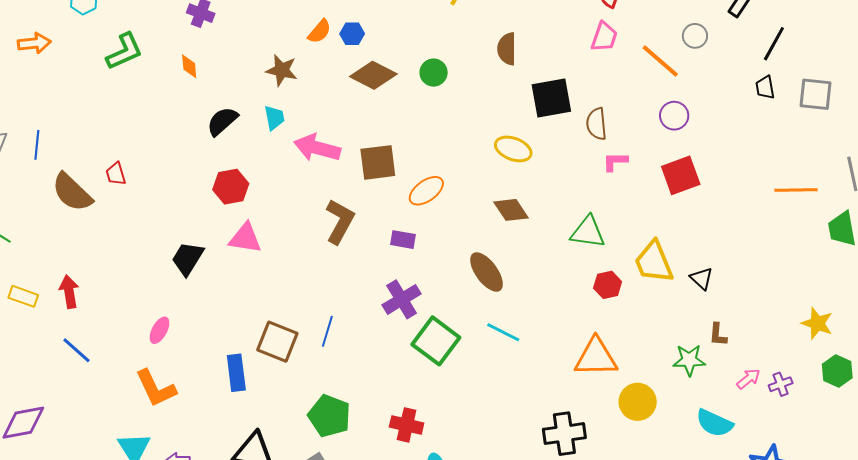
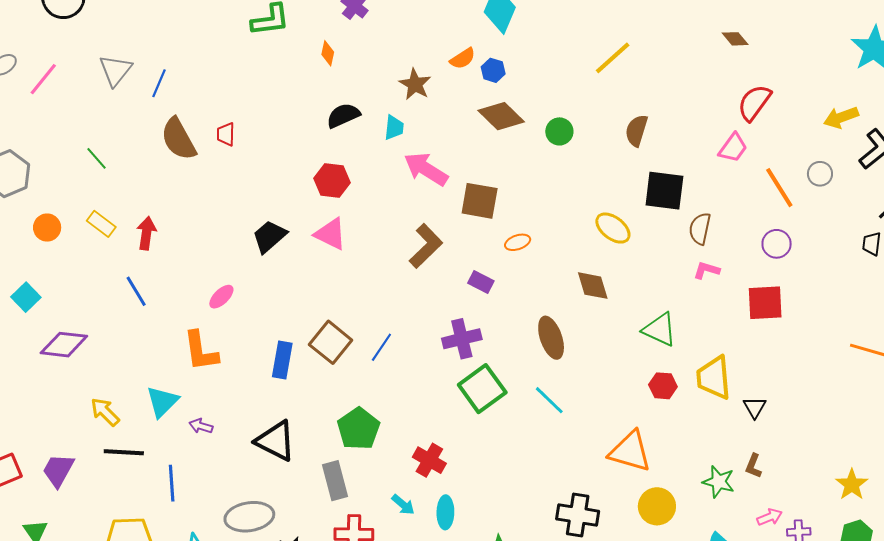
orange ellipse: (426, 191) -> (518, 242), size x0.7

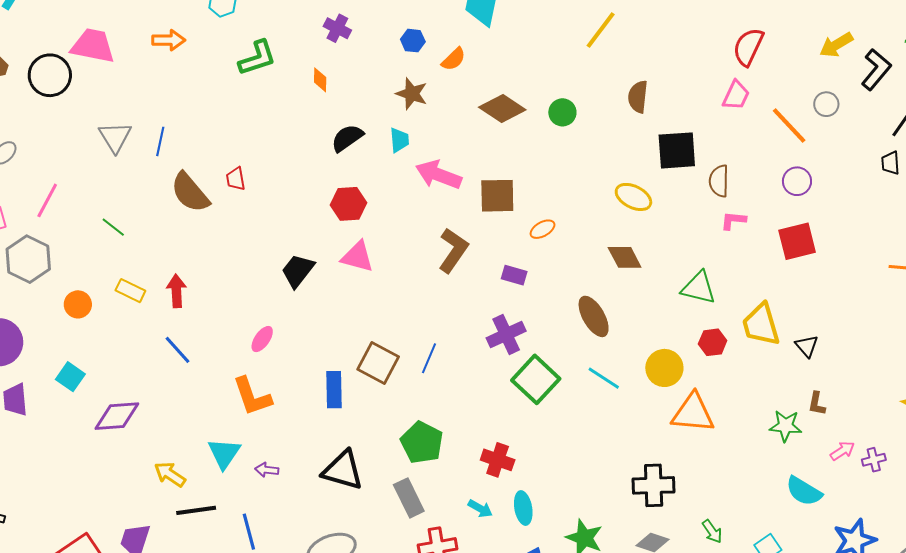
blue hexagon: (493, 70) -> (413, 41), moved
pink line: (43, 79) -> (47, 200), moved
yellow circle: (657, 506) -> (664, 368), moved

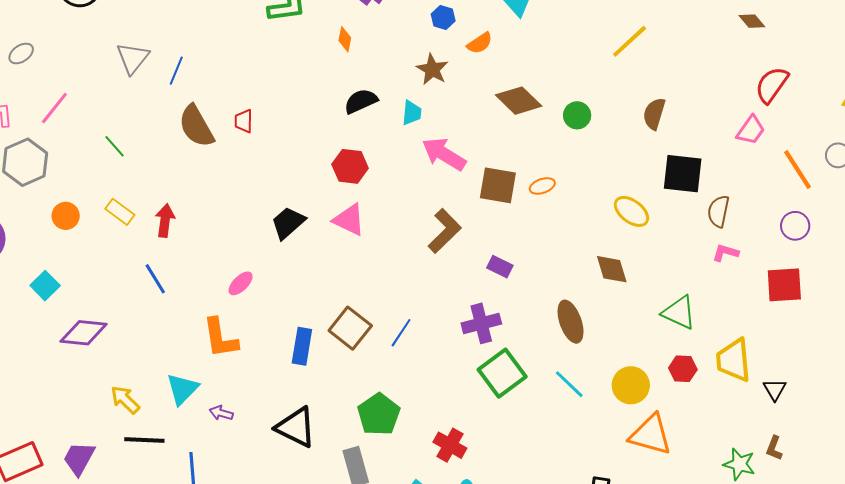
orange ellipse: (543, 229) -> (542, 186), moved

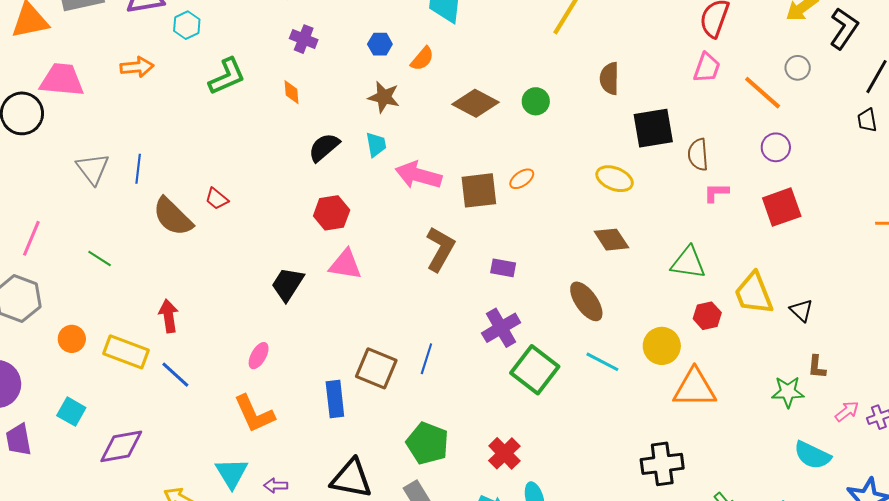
red trapezoid: (244, 121) -> (217, 199), turned -35
yellow rectangle: (120, 212) -> (126, 352), moved, size x1.5
red cross: (450, 445) -> (504, 453), turned 32

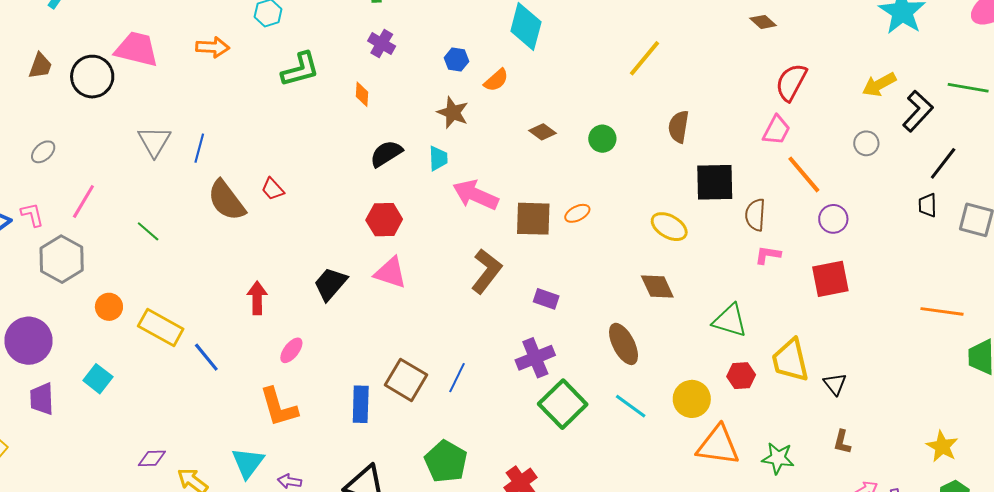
orange line: (763, 93) -> (804, 174), moved
brown diamond: (475, 103) -> (542, 132), size x0.6
red arrow: (169, 316) -> (257, 298), moved
green star: (788, 392) -> (778, 458), moved
purple diamond: (121, 446) -> (152, 458), moved, size x0.6

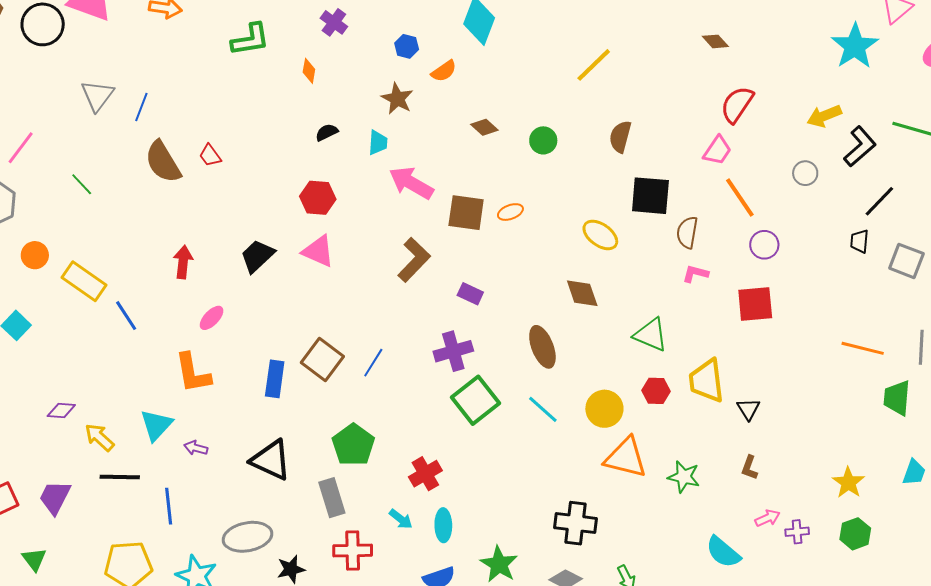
black semicircle: (386, 154) -> (327, 132), size x0.7

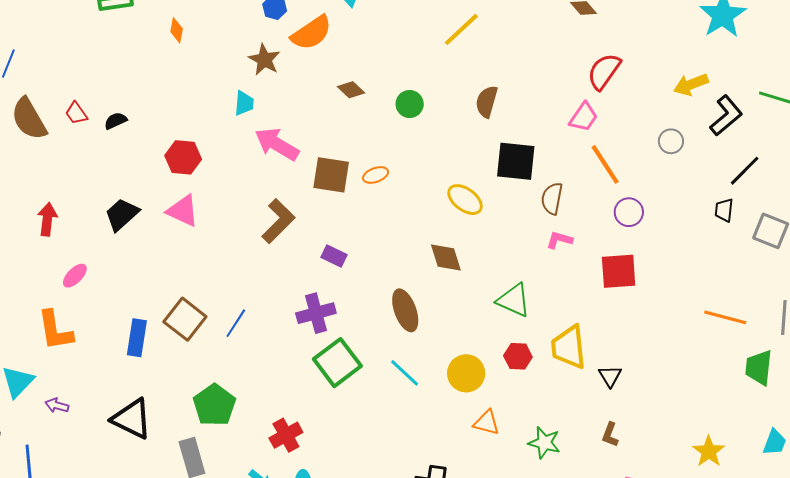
orange semicircle: (444, 71) -> (311, 33), size x1.6
black semicircle: (327, 132) -> (116, 121), moved
orange triangle: (626, 458) -> (487, 423), size x0.6

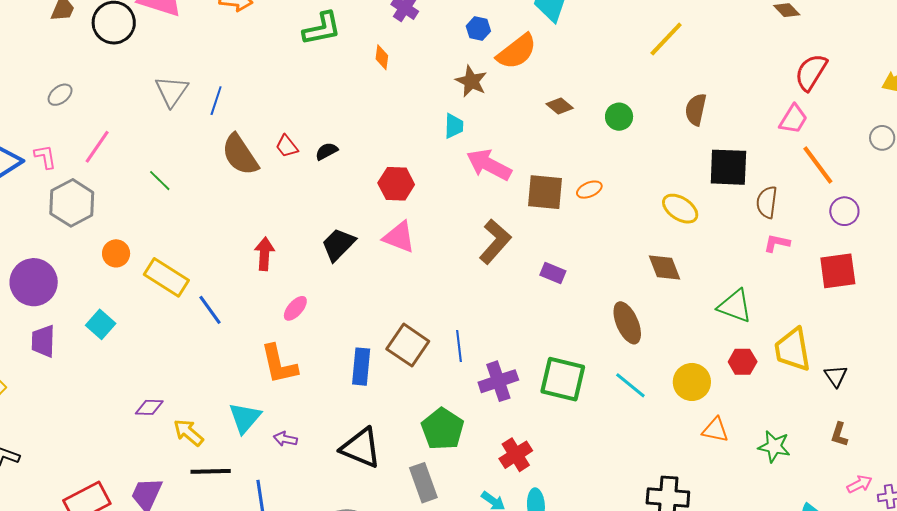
purple cross: (316, 313) -> (498, 381), moved
blue line: (236, 323) -> (459, 346), turned -36
green square: (337, 363) -> (563, 379), turned -36

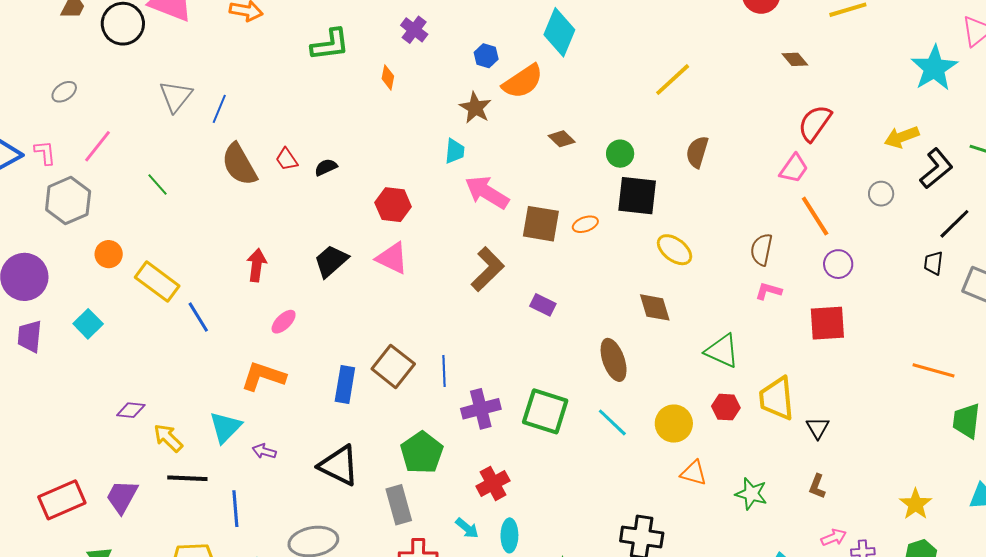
black square: (728, 167) -> (637, 196), moved
orange L-shape: (279, 364) -> (263, 376), turned 117

